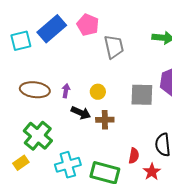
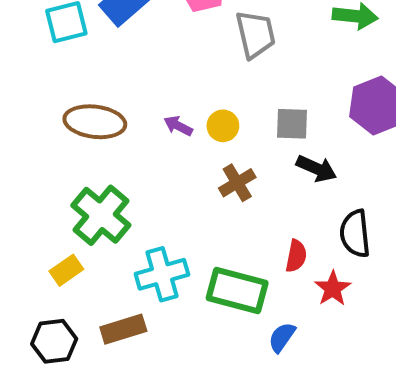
purple arrow: (66, 91) -> (178, 126), moved, turned -72
gray square: (142, 95) -> (292, 124), moved, size x0.7
black arrow: (81, 113) -> (316, 169), moved
brown cross: (105, 120) -> (237, 183), turned -30

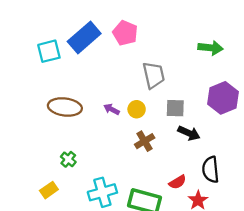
gray trapezoid: (255, 34) -> (154, 75), moved
green cross: (101, 215) -> (68, 159), size x0.5
red semicircle: (296, 256) -> (178, 182), turned 48

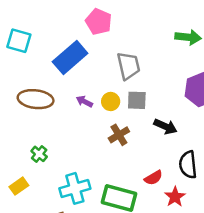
blue rectangle: (84, 38) -> (70, 57), moved
cyan square: (49, 51) -> (19, 41), turned 30
gray square: (175, 108) -> (137, 100), moved

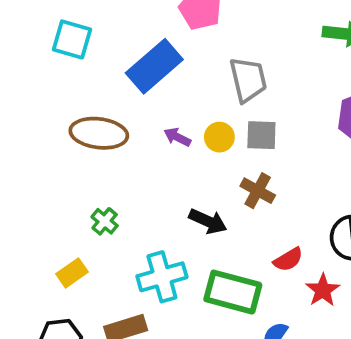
black arrow: (165, 127) -> (208, 221), moved
brown cross: (119, 135) -> (258, 191), moved, turned -30

